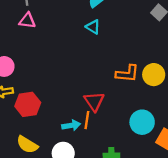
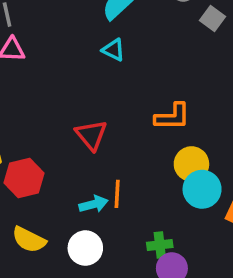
yellow circle: (154, 75) -> (191, 164), moved
red triangle: (94, 101) -> (91, 135), moved

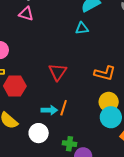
cyan triangle: (113, 50) -> (82, 28), turned -48
green cross: (160, 245) -> (70, 144), moved

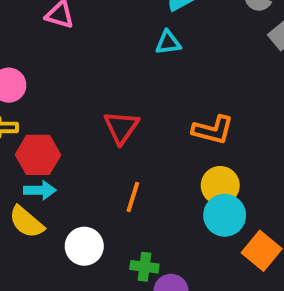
cyan arrow: (49, 110) -> (40, 190), moved

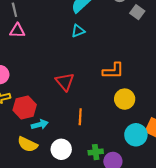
cyan arrow: (40, 190) -> (40, 125), moved
cyan circle: (225, 215) -> (136, 135), moved

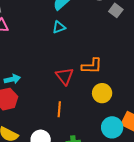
red triangle: (65, 82) -> (65, 76), moved
cyan arrow: (40, 125) -> (12, 79), moved

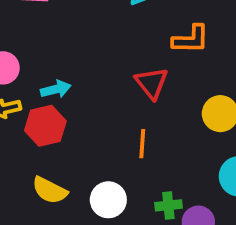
orange L-shape: (92, 66) -> (191, 39), moved

